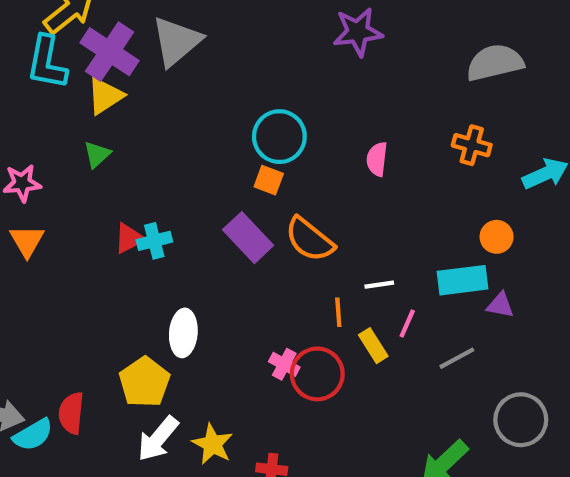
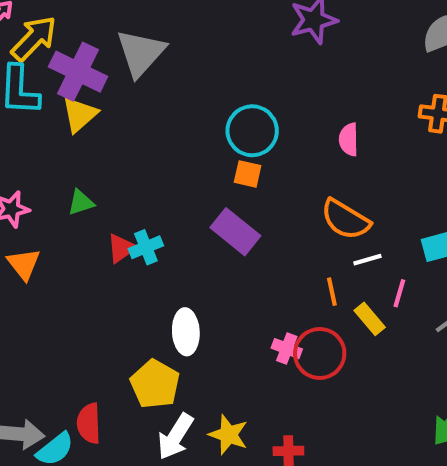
green triangle: (97, 155) -> (81, 203), moved, turned 32
orange semicircle: (309, 239) -> (345, 219), moved

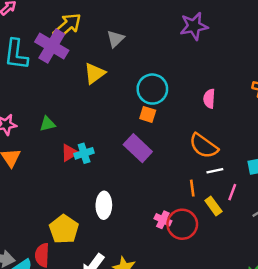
yellow arrow: (34, 38) -> (67, 26), moved
gray triangle: (141, 53) -> (115, 39), moved, size x0.6
yellow triangle: (80, 115) -> (95, 73), moved
yellow pentagon: (155, 384) -> (64, 229), moved

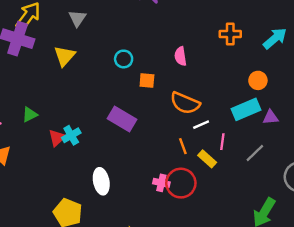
cyan circle: (152, 89) -> (124, 59), size x0.6
orange square: (148, 114) -> (147, 80), moved

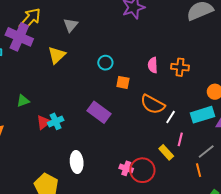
orange cross: (230, 34) -> (180, 67), moved
white line: (201, 125) -> (171, 117), moved, turned -40
orange line: (183, 146) -> (199, 170), moved

